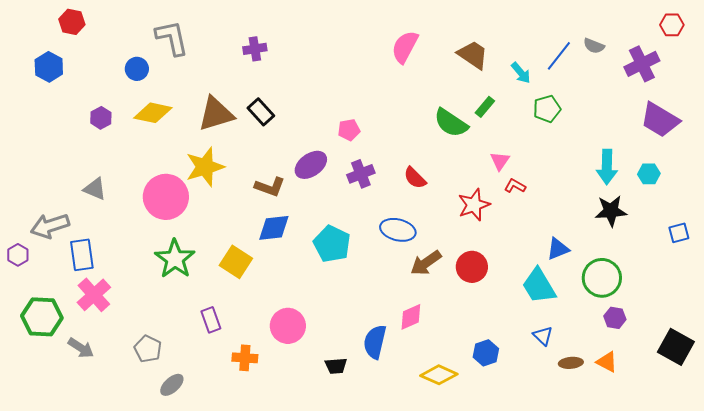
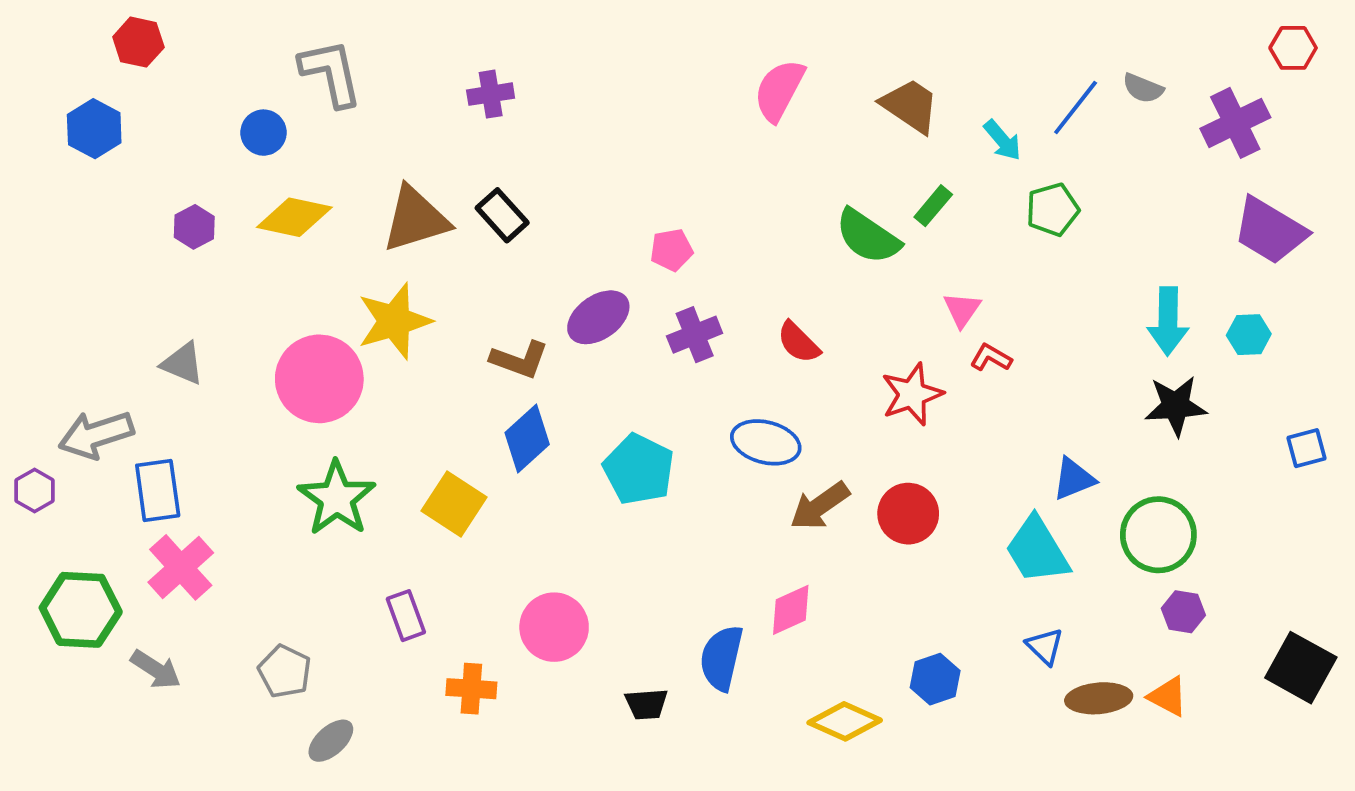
blue diamond: (274, 228) -> (527, 439), turned -36
brown ellipse: (571, 363) -> (1099, 698), size x1.4

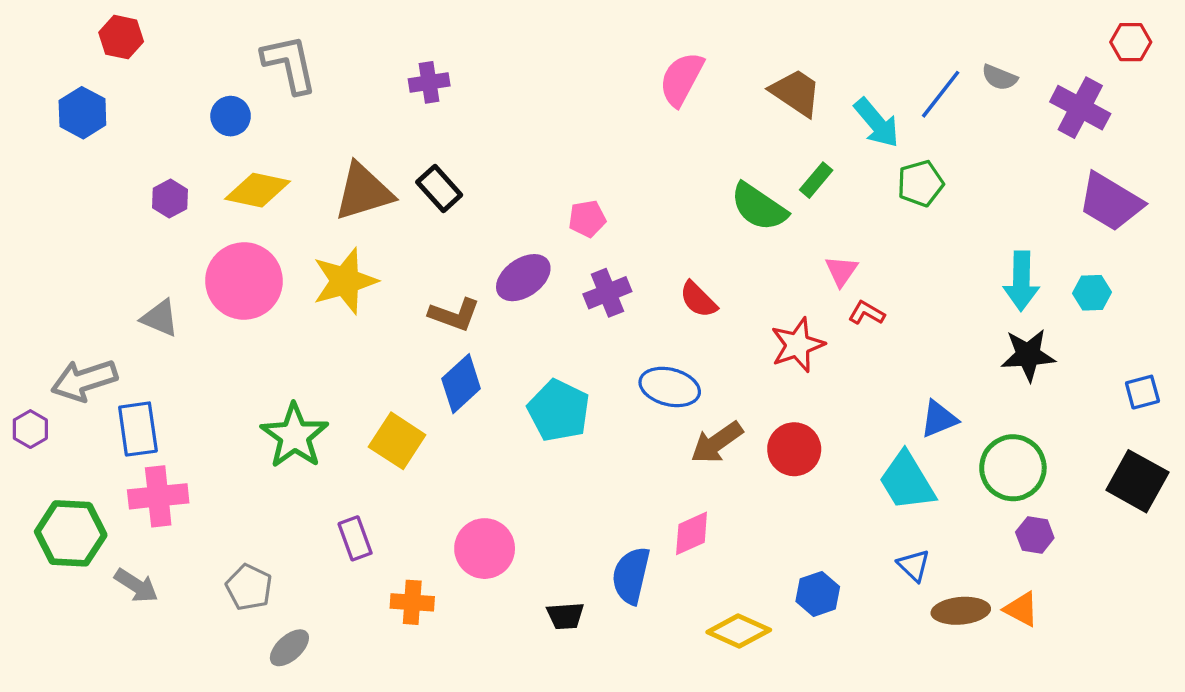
purple cross: (1235, 123) -> (1080, 108), turned -36
cyan arrow: (1002, 140) -> (877, 123), size x1.4
pink circle: (319, 379) -> (244, 281), moved
pink cross: (181, 567) -> (158, 496), turned 36
black square: (1301, 668) -> (1137, 481), moved

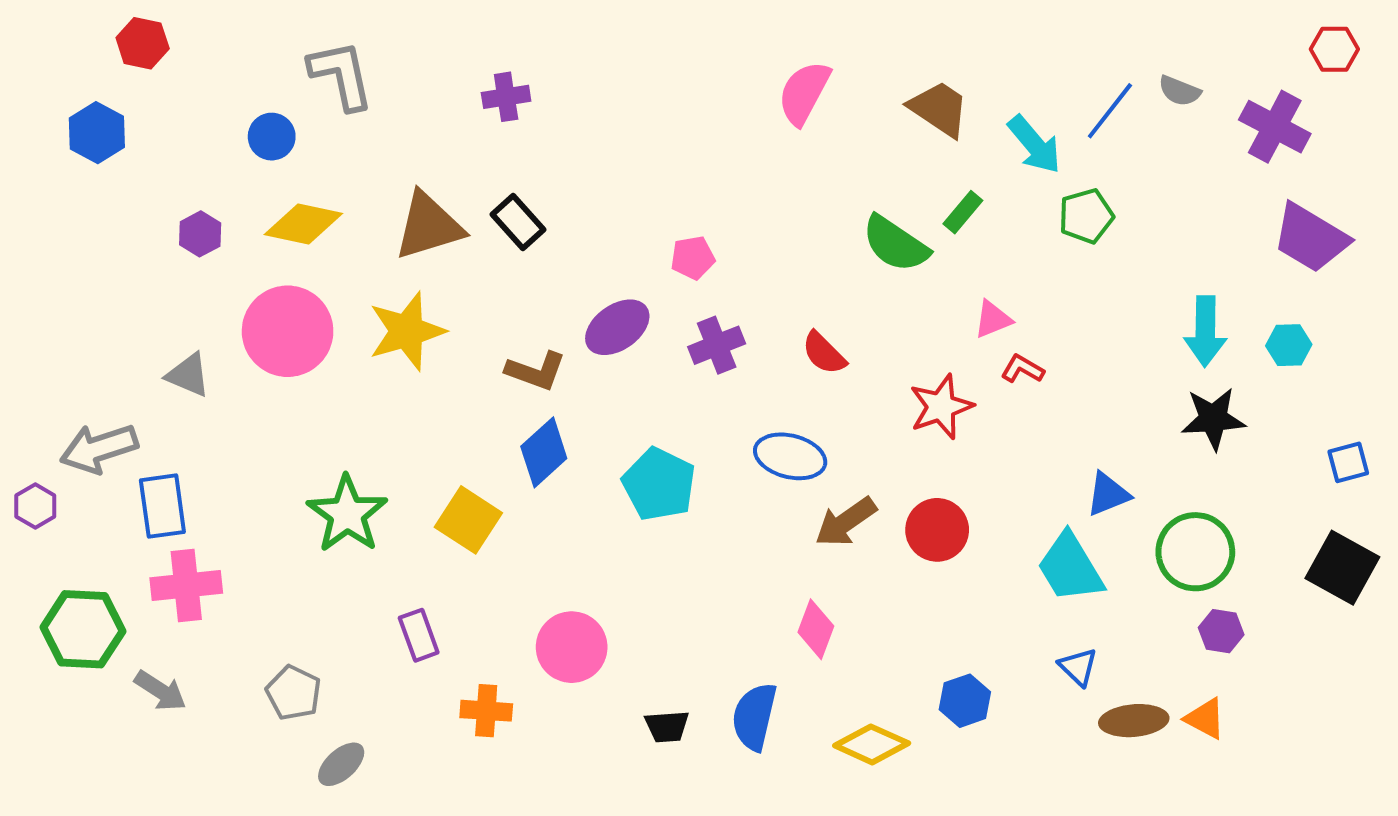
pink triangle: (841, 271) -> (993, 319), turned 33
pink diamond: (692, 533) -> (816, 629), turned -45
blue semicircle: (631, 575) -> (754, 717), moved

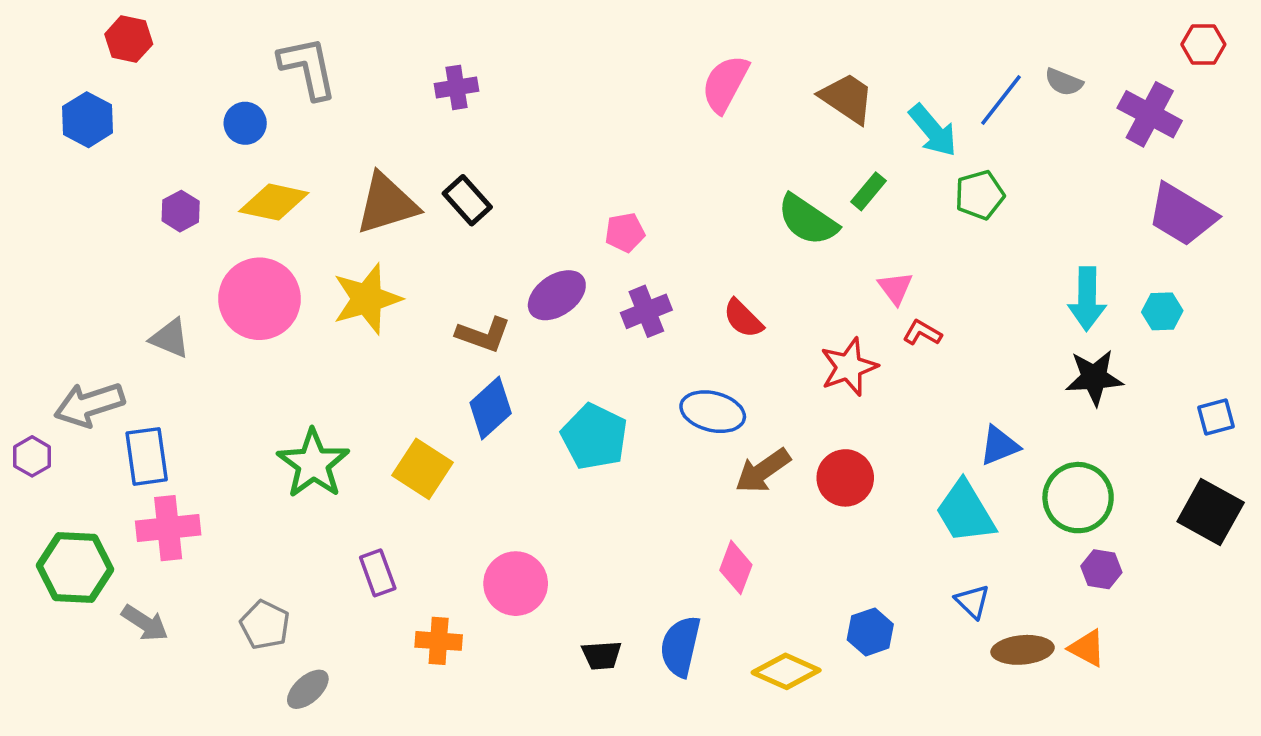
pink triangle: (993, 319) -> (895, 288), turned -45

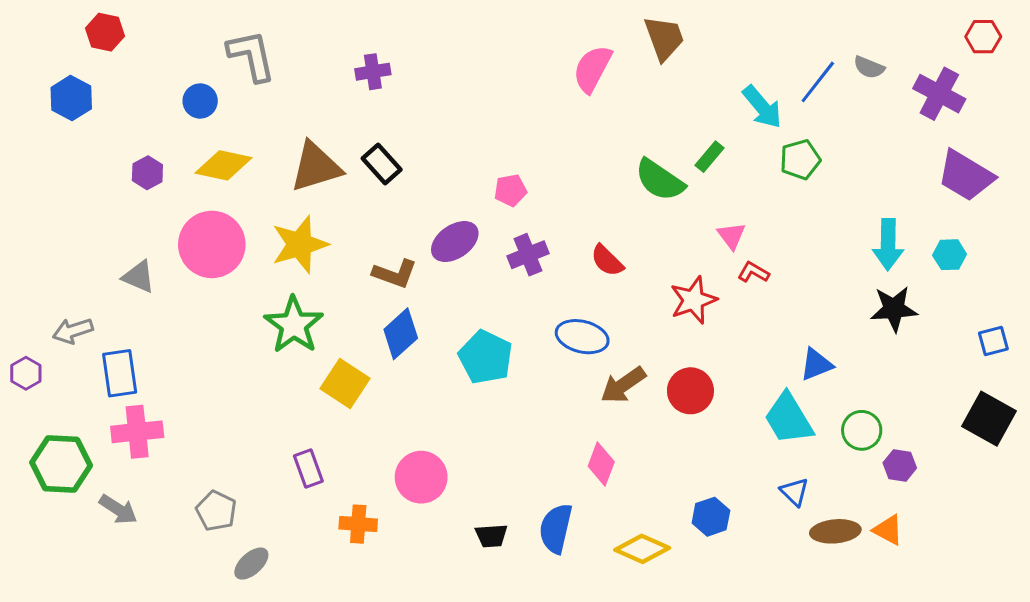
brown trapezoid: (847, 98) -> (664, 38), moved, turned 36
gray arrow: (89, 404) -> (73, 331), size x0.7
green star: (313, 464) -> (294, 325), moved
green circle: (1078, 498) -> (862, 430), moved, size x0.7

